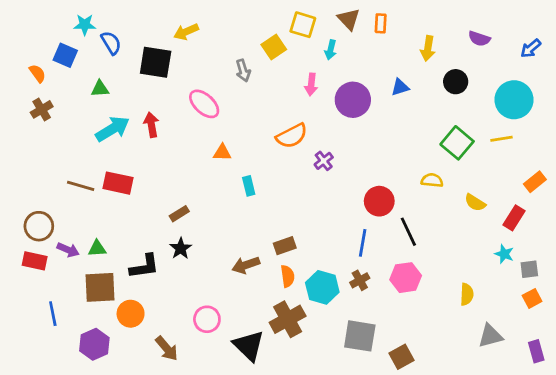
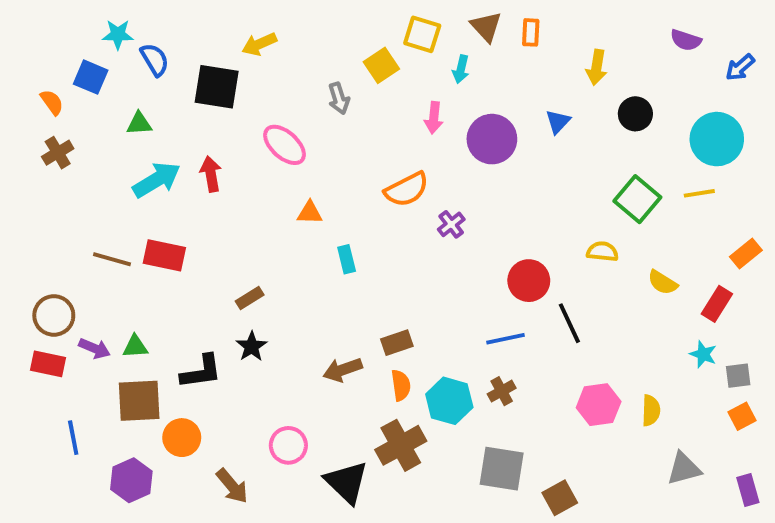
purple semicircle: (479, 39) -> (686, 40), moved
blue triangle: (400, 87) -> (558, 122), turned -30
blue line: (363, 243) -> (506, 339), turned 68
pink hexagon: (406, 278) -> (599, 405), moved

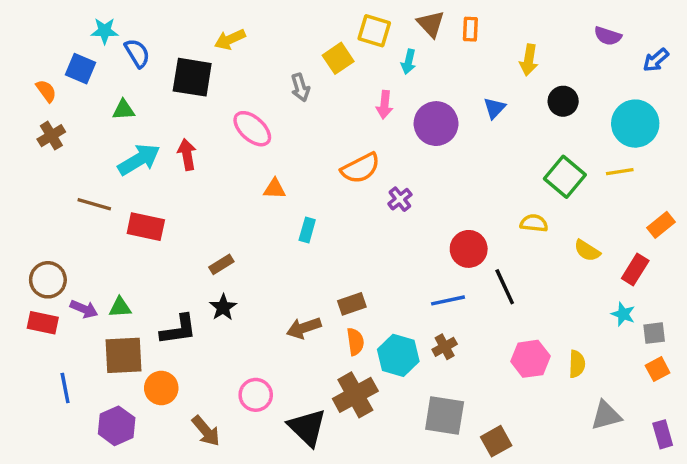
brown line: (112, 259) -> (94, 204), moved
cyan rectangle: (347, 259) -> (307, 230), turned 30

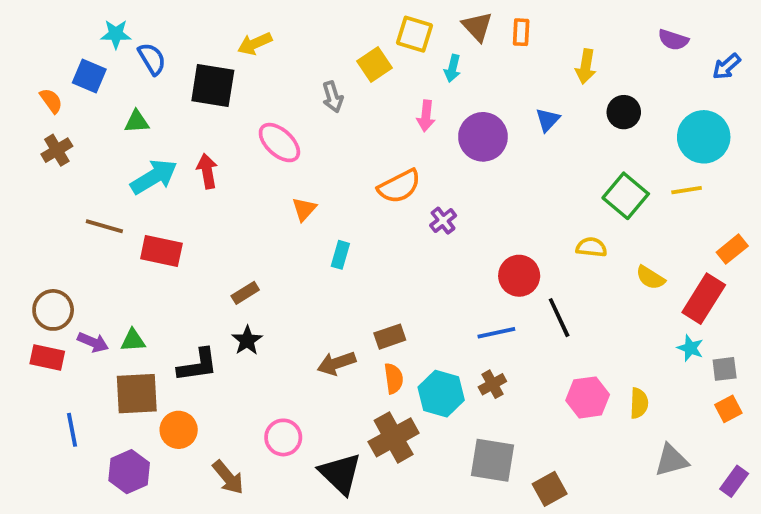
orange triangle: (275, 189) -> (304, 209), turned -50
red rectangle: (635, 270) -> (704, 299), size x1.4
purple rectangle: (663, 434) -> (734, 481), turned 52

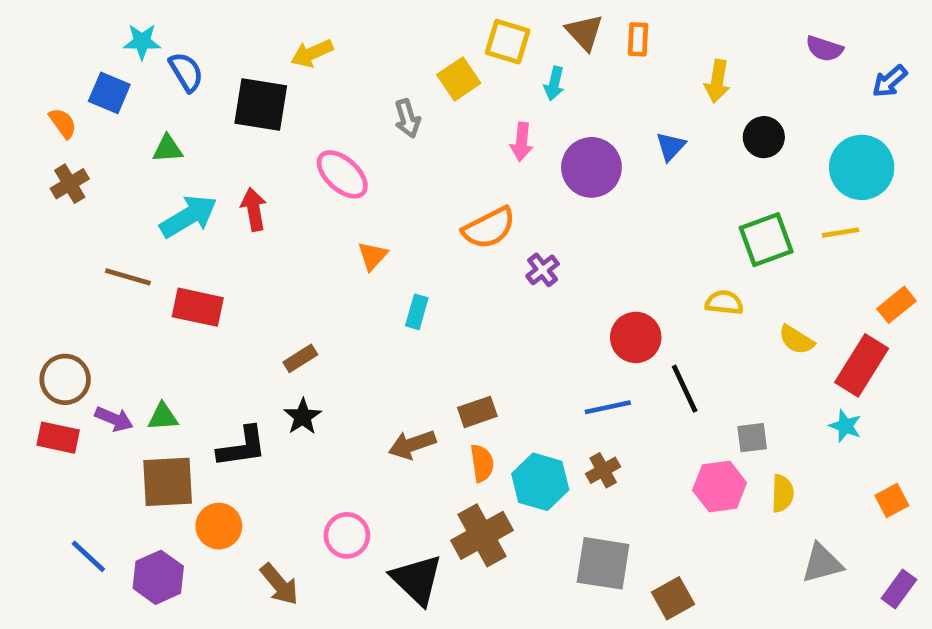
green square: (626, 196) -> (766, 240), turned 30
gray square: (725, 369) -> (752, 438), moved
blue line: (72, 430) -> (88, 556), moved, turned -36

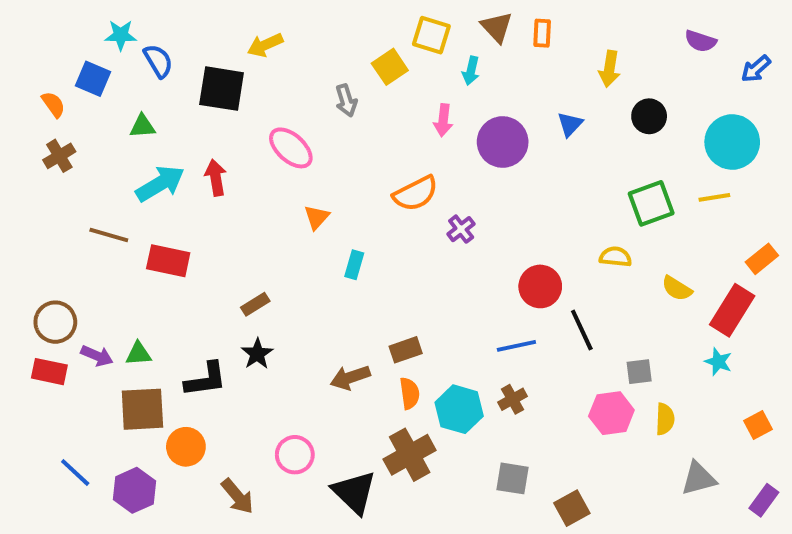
gray square: (603, 563) -> (513, 478), size x0.7

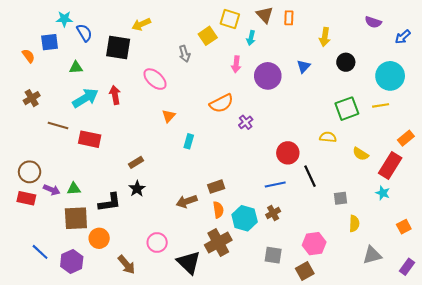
blue square: (93, 79) -> (50, 42), turned -30
brown cross: (59, 156) -> (32, 98), moved
pink hexagon: (611, 413) -> (314, 244), moved

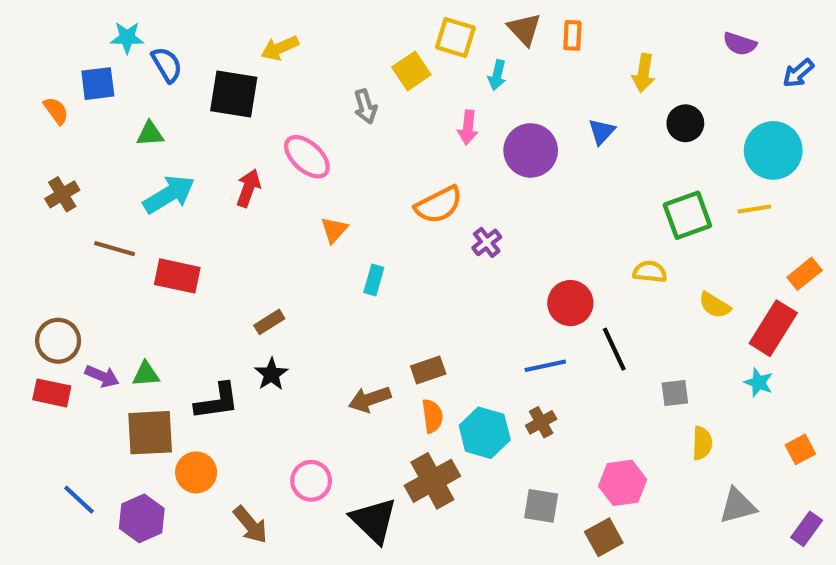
red arrow: (115, 95) -> (248, 188), moved, turned 30

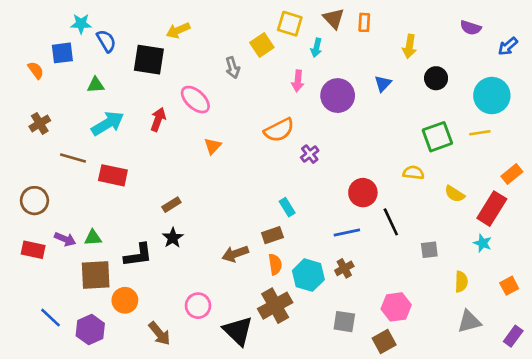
cyan rectangle: (374, 280) -> (287, 207), moved, turned -48
brown circle: (58, 341) -> (34, 201), moved
yellow semicircle: (702, 443) -> (461, 282), moved

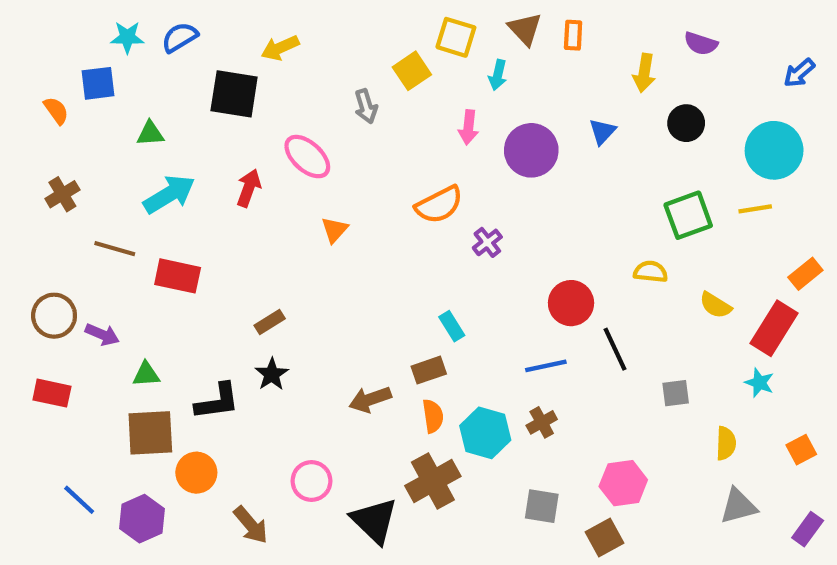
purple semicircle: (471, 28) -> (701, 44), moved
blue semicircle: (106, 41) -> (180, 37), moved, turned -90
purple arrow: (65, 239) -> (102, 334), moved

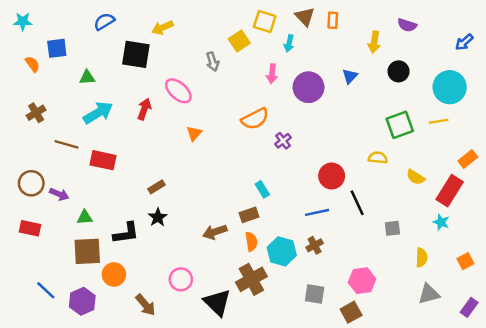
cyan star: (127, 37) -> (23, 22), moved

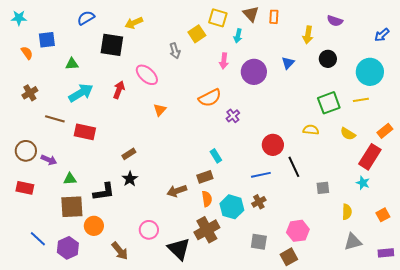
yellow semicircle: (416, 177) -> (348, 134), moved
purple rectangle: (469, 307) -> (386, 253), turned 49

